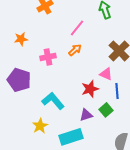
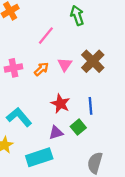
orange arrow: (75, 50) -> (41, 69), moved
pink triangle: (106, 74) -> (65, 65), moved, turned 40
red star: (90, 89) -> (60, 104), turned -30

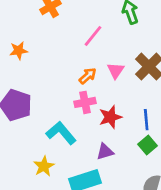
pink cross: (13, 68) -> (85, 102), moved
red star: (60, 104) -> (110, 117), turned 30
green square: (78, 127) -> (148, 145), moved

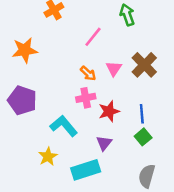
orange star: (19, 51) -> (25, 50), size x1.5
orange arrow: (88, 76) -> (88, 73), turned 84
purple triangle: (105, 152) -> (104, 143), turned -35

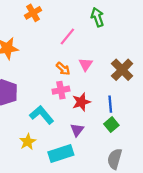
brown cross: (144, 65) -> (122, 70), moved

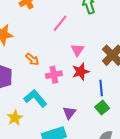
orange arrow: (63, 69) -> (32, 59), moved
red star: (81, 102) -> (81, 72), moved
yellow star: (28, 142) -> (15, 118), moved

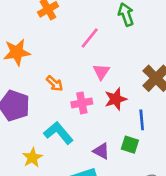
pink triangle: (77, 50) -> (101, 72), moved
green square: (102, 108) -> (130, 145), moved, turned -32
purple triangle: (69, 113) -> (101, 151), turned -40

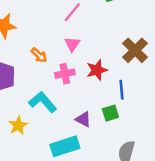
pink triangle: (101, 72) -> (72, 44), moved
green square: (130, 145) -> (110, 113), turned -35

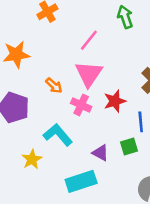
pink triangle: (72, 44) -> (89, 74), size x1.6
pink cross: (65, 74) -> (81, 105), turned 36

